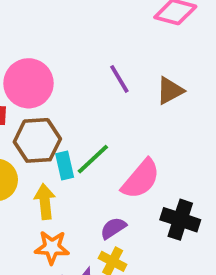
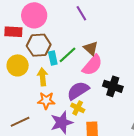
brown triangle: (170, 91) -> (91, 48), moved, turned -49
purple semicircle: (113, 228) -> (78, 91), size x1.6

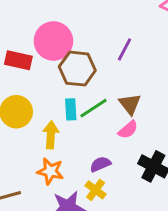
purple line: (81, 13) -> (124, 49), turned 49
brown hexagon: (39, 45) -> (77, 69), moved
pink semicircle: (92, 65) -> (128, 130), size x0.6
purple semicircle: (78, 91) -> (100, 164), size x0.6

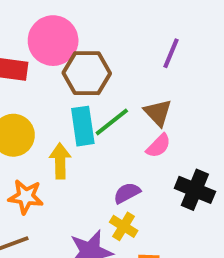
purple line: (124, 49) -> (171, 53), moved
cyan rectangle: (71, 109) -> (83, 126), size x1.4
orange star: (50, 171) -> (26, 197), moved

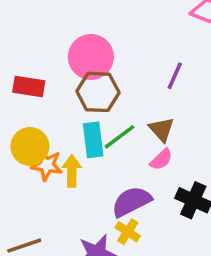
pink circle: (53, 41) -> (91, 57), moved
purple semicircle: (127, 193) -> (132, 202), size x1.6
orange star: (26, 197) -> (47, 165), moved

